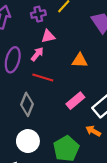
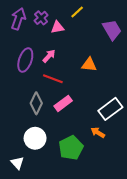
purple cross: (38, 14) -> (41, 18), moved, turned -32
pink triangle: (48, 36) -> (57, 27), moved
pink rectangle: (75, 101) -> (63, 103), moved

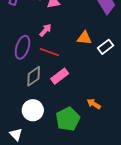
purple ellipse: (25, 60) -> (22, 47), moved
gray diamond: (36, 103) -> (34, 76), turned 30
white rectangle: (110, 109) -> (105, 47), moved, size x0.7

